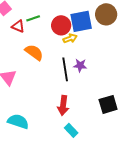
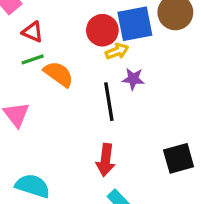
green line: (33, 18) -> (33, 59), moved
purple star: (80, 65) -> (133, 79), moved

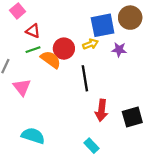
red circle: (102, 30) -> (64, 49), moved
purple star: (133, 79) -> (119, 50), moved
red arrow: (106, 160) -> (101, 110), moved

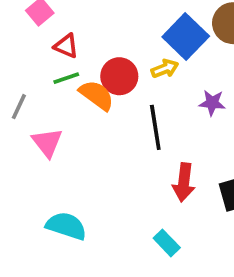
blue square: (103, 25) -> (186, 36), turned -35
purple star: (119, 50) -> (212, 103), moved

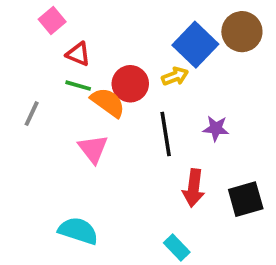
green line: (66, 78) -> (78, 86), turned 35
purple star: (212, 103) -> (216, 128), moved
pink triangle: (47, 143) -> (93, 149), moved

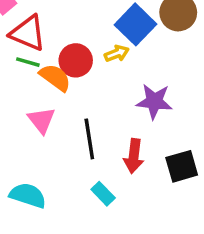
red triangle: (78, 54) -> (28, 33), size x1.6
purple star: (216, 128) -> (154, 101), size x1.5
black line: (166, 134) -> (89, 139), moved
cyan rectangle: (177, 248) -> (103, 194), moved

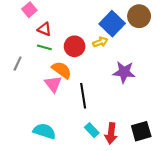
red triangle: (28, 33) -> (44, 29), size x0.6
orange semicircle: (55, 77) -> (62, 70), moved
red arrow: (134, 156) -> (111, 133), moved
black square: (182, 166) -> (141, 131), moved

